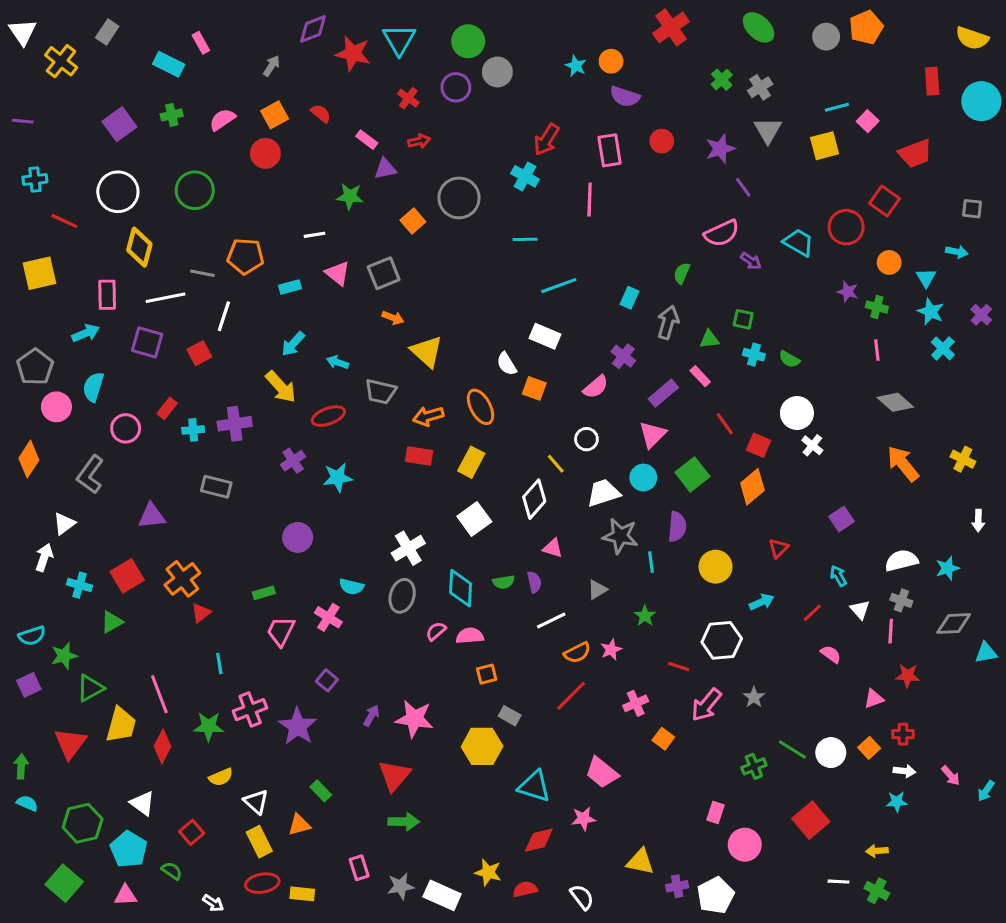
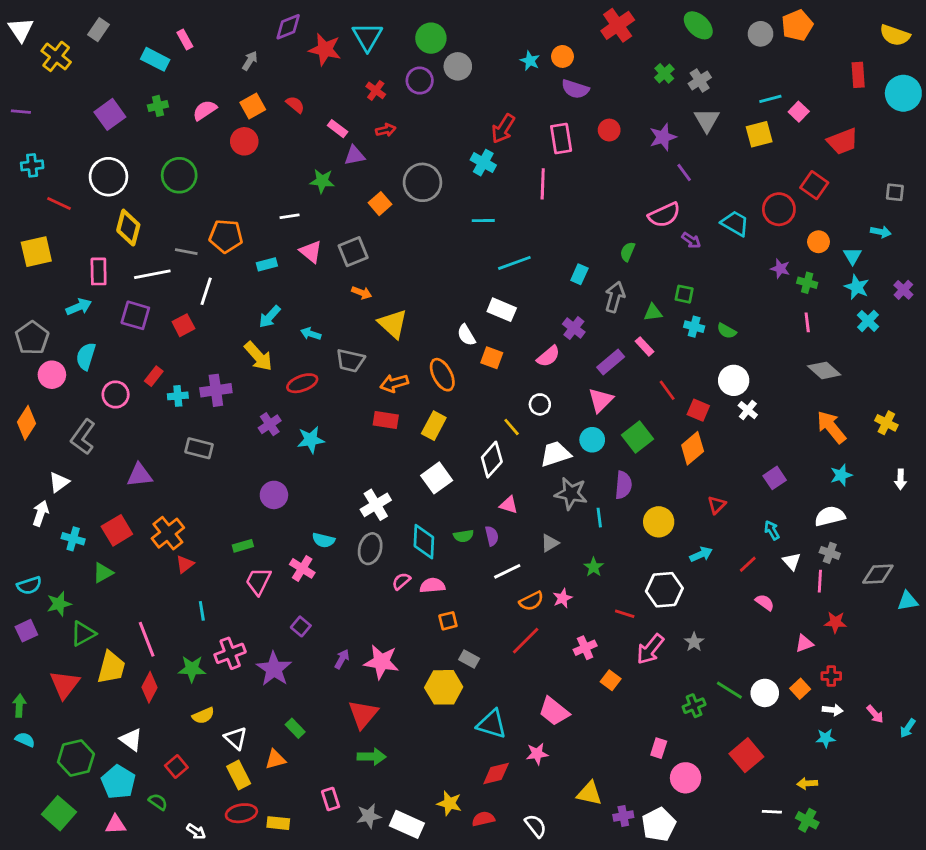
cyan star: (948, 568) -> (841, 475), moved

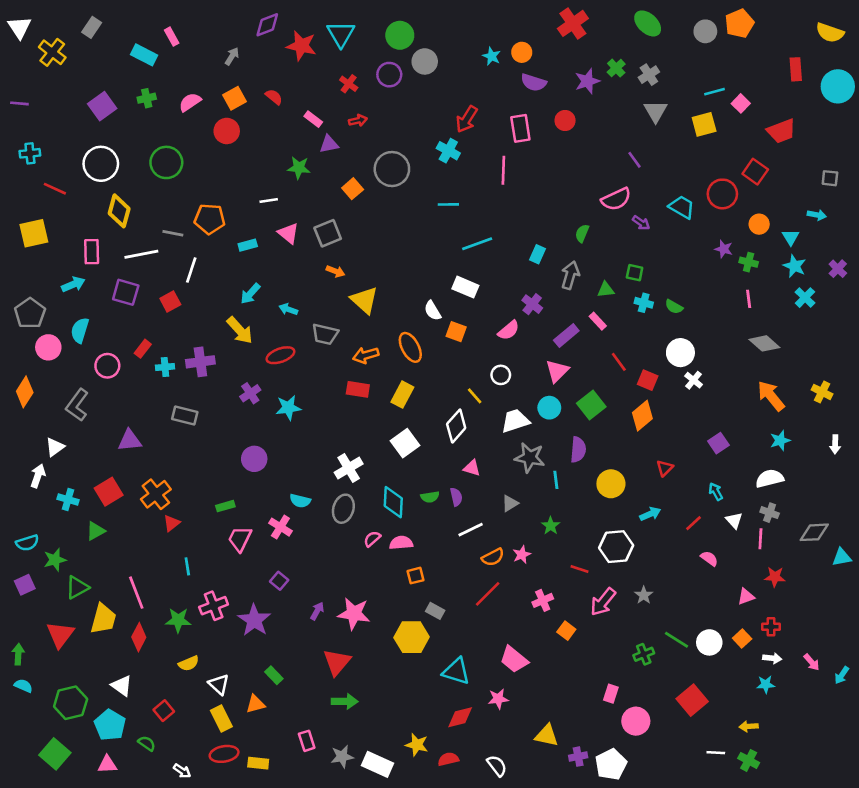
purple star: (663, 137) -> (587, 81), moved

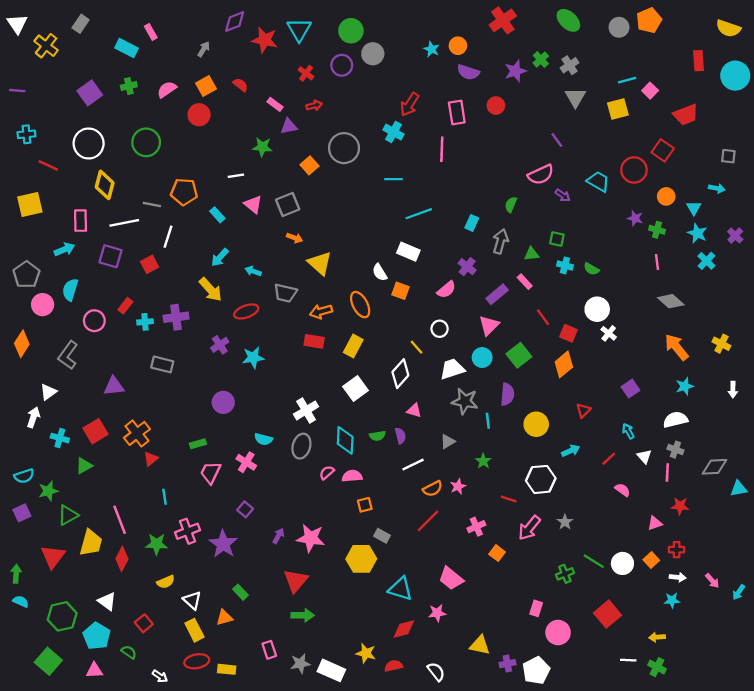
cyan rectangle: (248, 245) -> (217, 215), turned 63

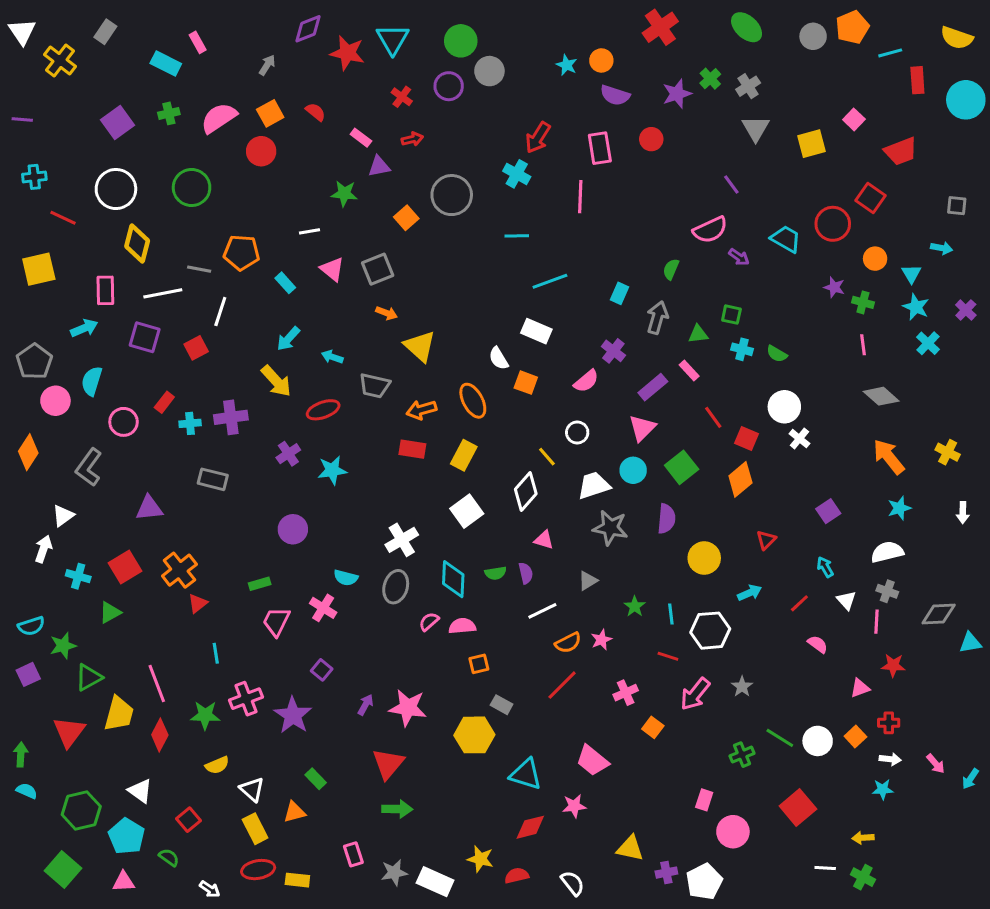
cyan line: (627, 80) -> (890, 53), moved
pink semicircle: (167, 89) -> (219, 118), size x1.4
cyan line: (488, 421) -> (671, 614), moved

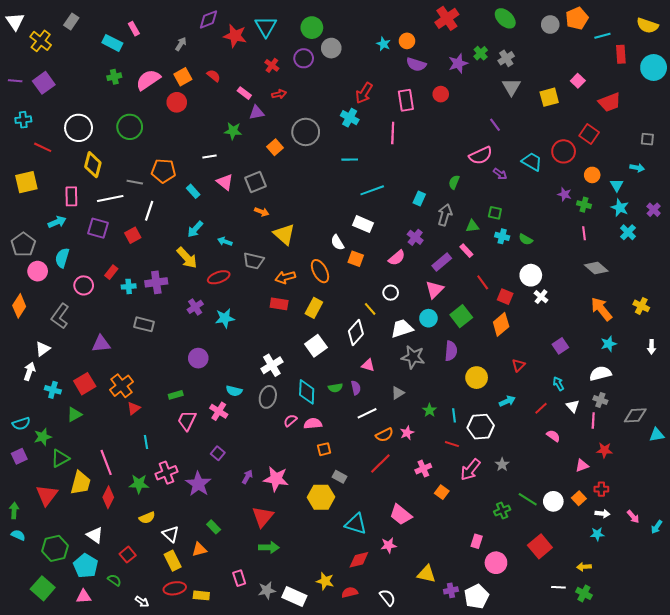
purple square: (117, 122) -> (44, 83), moved

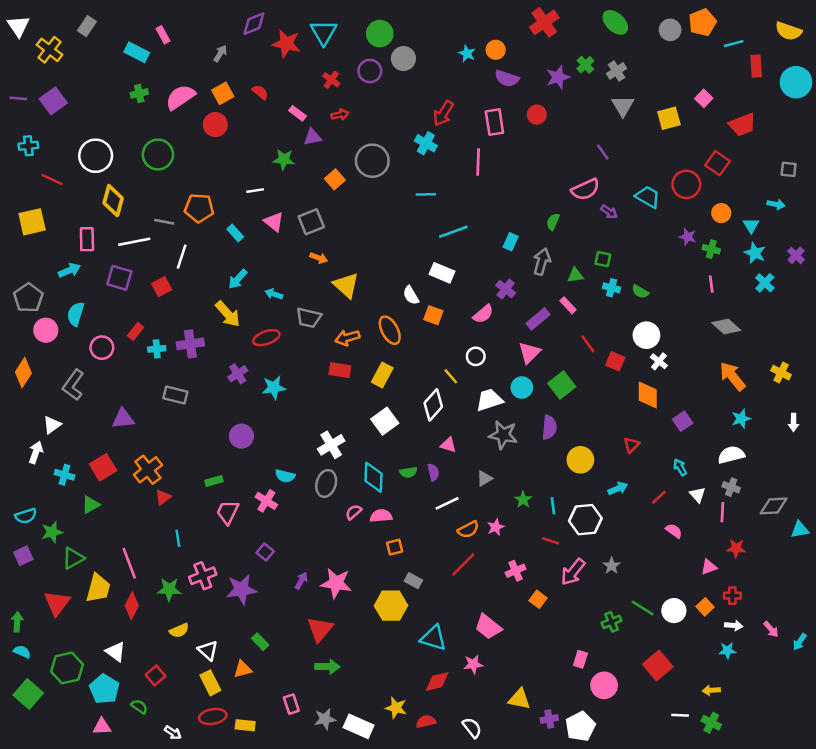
orange diamond: (501, 324) -> (648, 395), moved, turned -50
purple star: (198, 484) -> (241, 589), turned 30
green square: (43, 588) -> (28, 694), moved

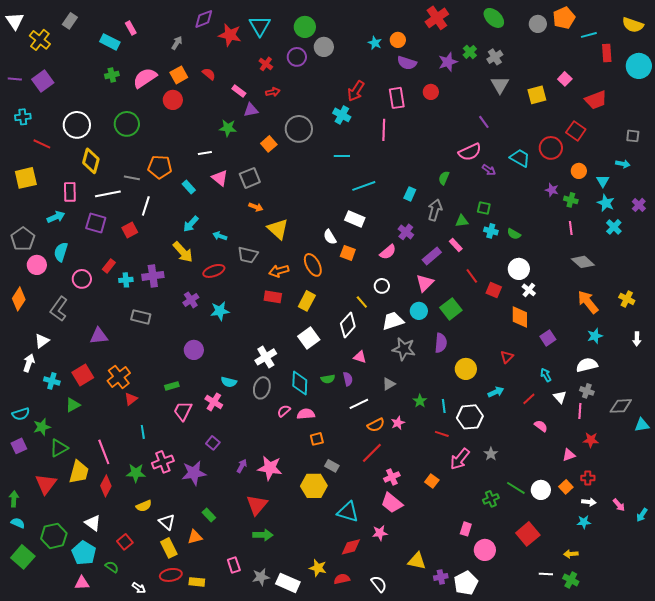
pink cross: (516, 571) -> (392, 477), moved

